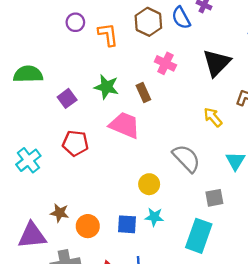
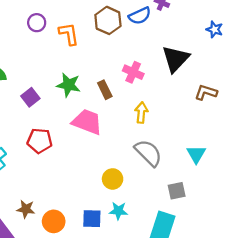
blue semicircle: (181, 18) -> (140, 16), turned -85
pink cross: (165, 63) -> (133, 72), moved
yellow arrow: (213, 117) -> (141, 113), moved, turned 48

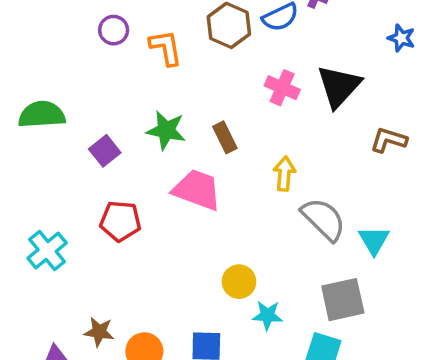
pink cross: (133, 72) -> (282, 88), moved
gray semicircle: (148, 153) -> (323, 219), moved
gray square: (177, 191) -> (343, 300), size x1.5
cyan star: (118, 211) -> (267, 315), moved

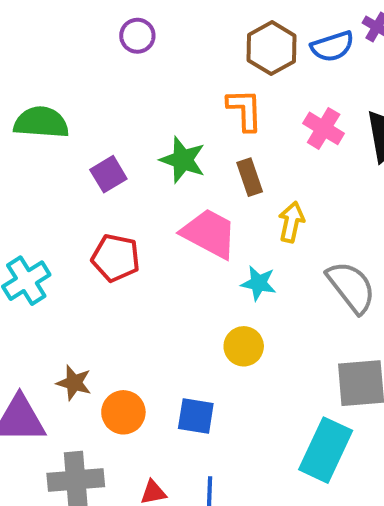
orange L-shape: (166, 48) -> (245, 110), moved
yellow arrow: (284, 174) -> (291, 222), moved
cyan star: (267, 315) -> (259, 283), moved

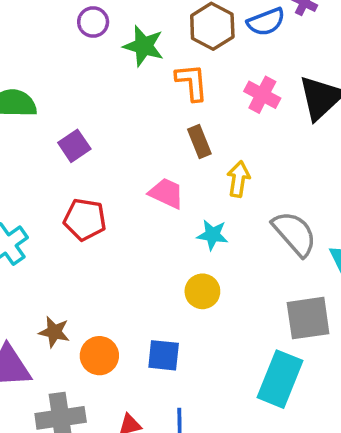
green star: (183, 160) -> (144, 46), moved
pink trapezoid: (209, 233) -> (166, 193), size x0.7

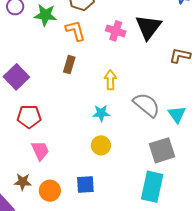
brown rectangle: (199, 141) -> (69, 65), moved, turned 48
purple square: (74, 146) -> (16, 77), size x1.4
pink trapezoid: (166, 193) -> (40, 151), moved, turned 50

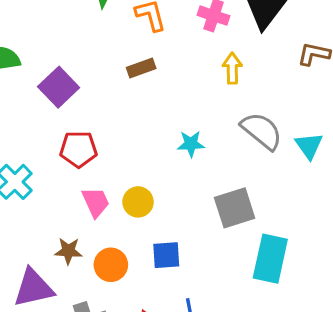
brown rectangle: (69, 65) -> (141, 68), turned 54
yellow arrow: (110, 80) -> (232, 68), moved
yellow circle: (101, 145) -> (138, 202), moved
gray square: (162, 150) -> (235, 208), moved

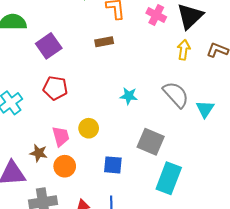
yellow arrow: (232, 68) -> (184, 50), moved
pink trapezoid: (96, 202) -> (61, 136), moved
gray square: (235, 208) -> (151, 142), turned 32
blue square: (166, 255) -> (113, 165), moved

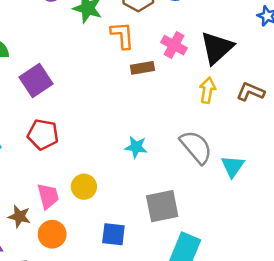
brown rectangle: (104, 42) -> (142, 68), moved
gray square: (151, 142) -> (162, 206), turned -36

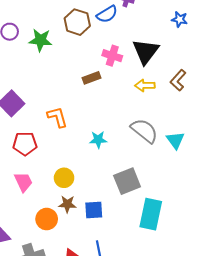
orange L-shape: (122, 35) -> (57, 117), moved
yellow arrow: (208, 90) -> (145, 85), turned -90
brown L-shape: (250, 92) -> (178, 80), turned -60
pink trapezoid: (48, 196) -> (23, 182), moved
brown star: (19, 216) -> (67, 204), moved

